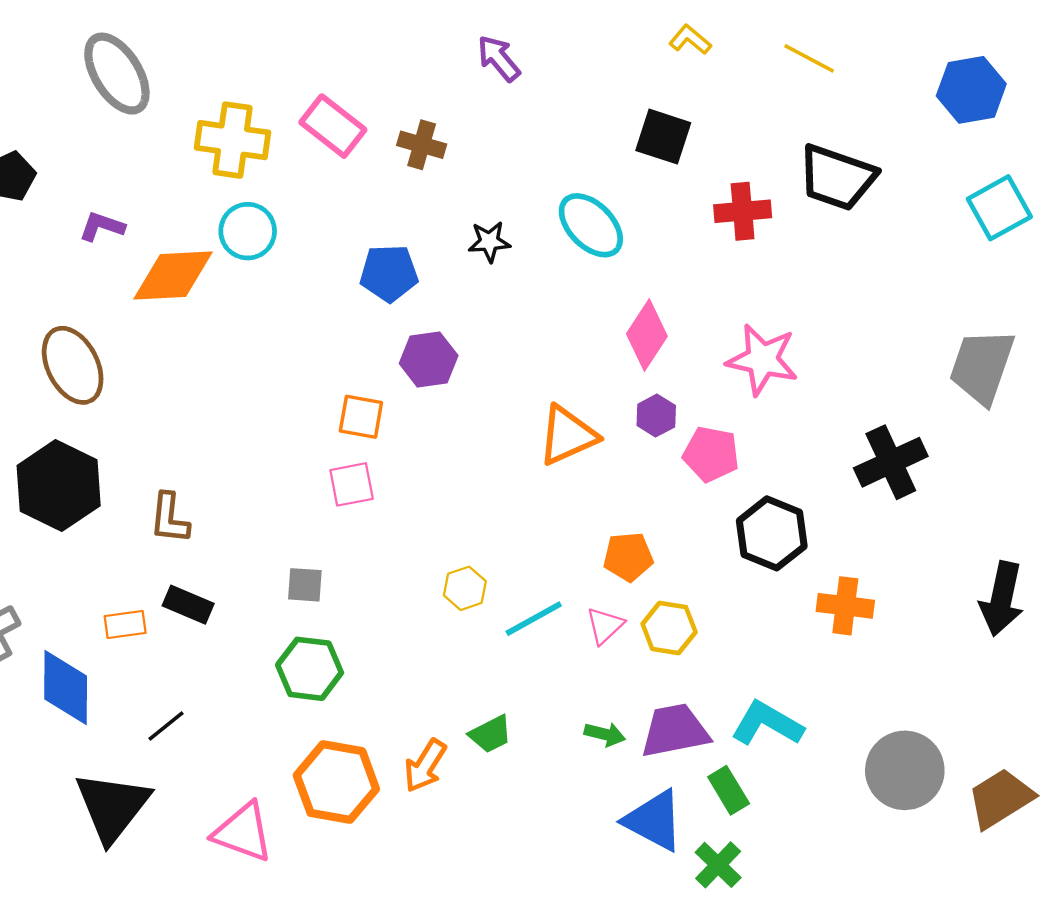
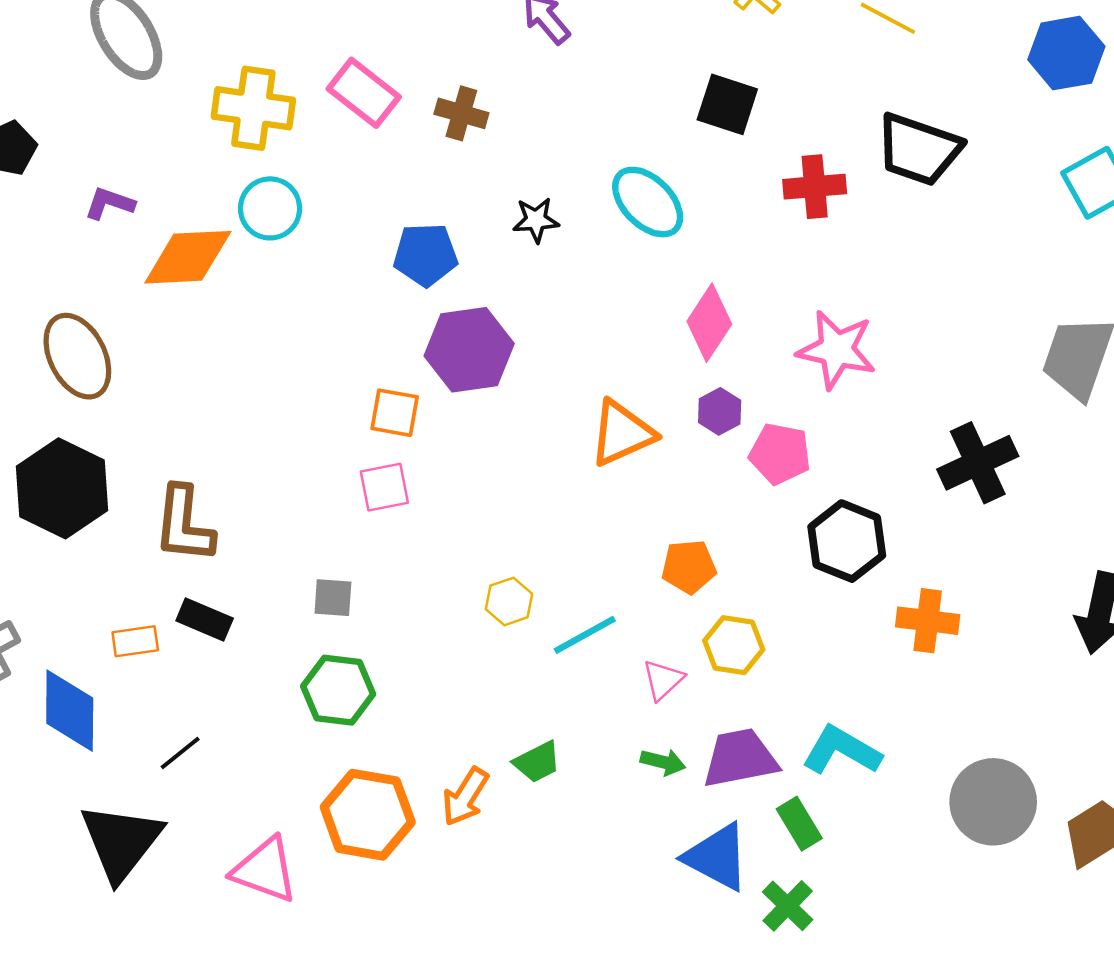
purple hexagon: (429, 360) -> (469, 350), size x1.4
brown L-shape: (169, 518) -> (184, 524), size x1.4
pink triangle: (605, 626) -> (663, 680), moved

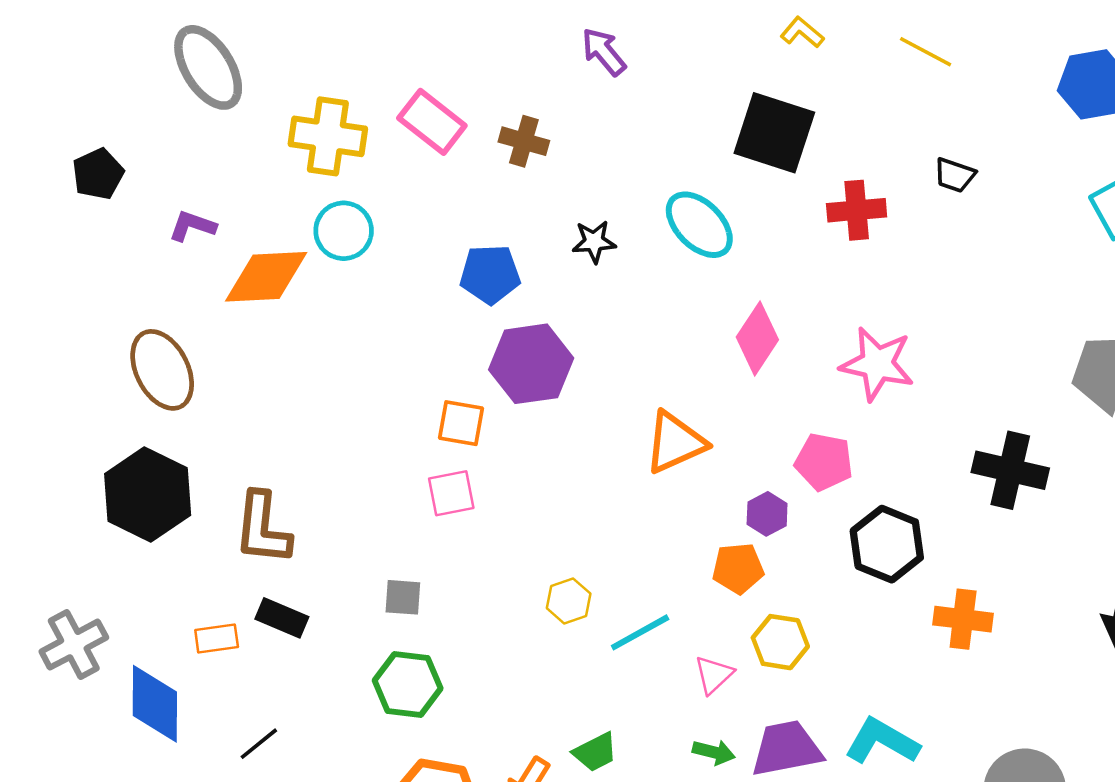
black square: (727, 104) -> (774, 133), size x1.4
black trapezoid: (919, 149) -> (955, 175), size x0.5
purple hexagon: (720, 411) -> (767, 514), moved
black cross: (978, 463) -> (1010, 470), turned 38

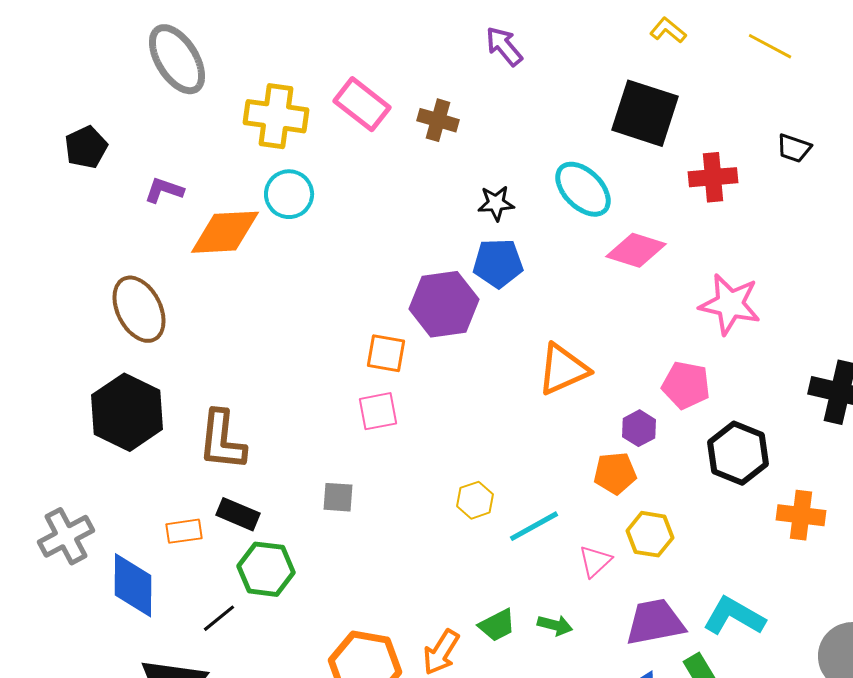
blue pentagon: (490, 274) -> (498, 263), moved
pink diamond: (757, 338) -> (636, 250), moved, turned 74
green hexagon: (408, 684) -> (266, 569), moved
green arrow: (714, 752) -> (555, 625), moved

